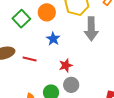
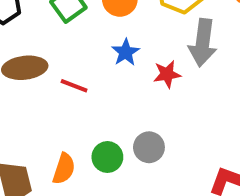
red star: (66, 65) -> (167, 74), moved

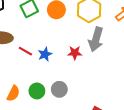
blue star: (126, 52) -> (45, 54), moved

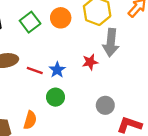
gray circle: (59, 89) -> (105, 105), moved
green circle: (37, 91) -> (55, 97), moved

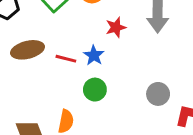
red star: (90, 62) -> (116, 27), moved

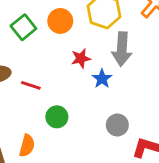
blue star: (94, 55) -> (102, 79), moved

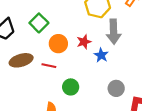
orange circle: (60, 21) -> (58, 44), moved

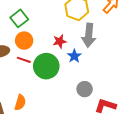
orange circle: (58, 44) -> (24, 41), moved
green circle: (71, 87) -> (46, 66), moved, size x1.6

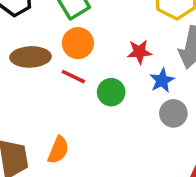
green circle: (46, 66) -> (111, 92), size x0.6
gray circle: (85, 89) -> (173, 113), moved

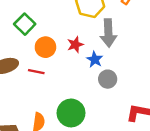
orange circle: (78, 43) -> (45, 47), moved
green circle: (111, 92) -> (71, 113), moved, size x1.5

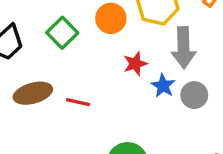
orange circle: (45, 47) -> (111, 18), moved
gray circle: (108, 79) -> (194, 95), moved

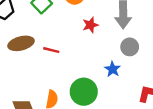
blue star: (163, 86) -> (113, 69), moved

